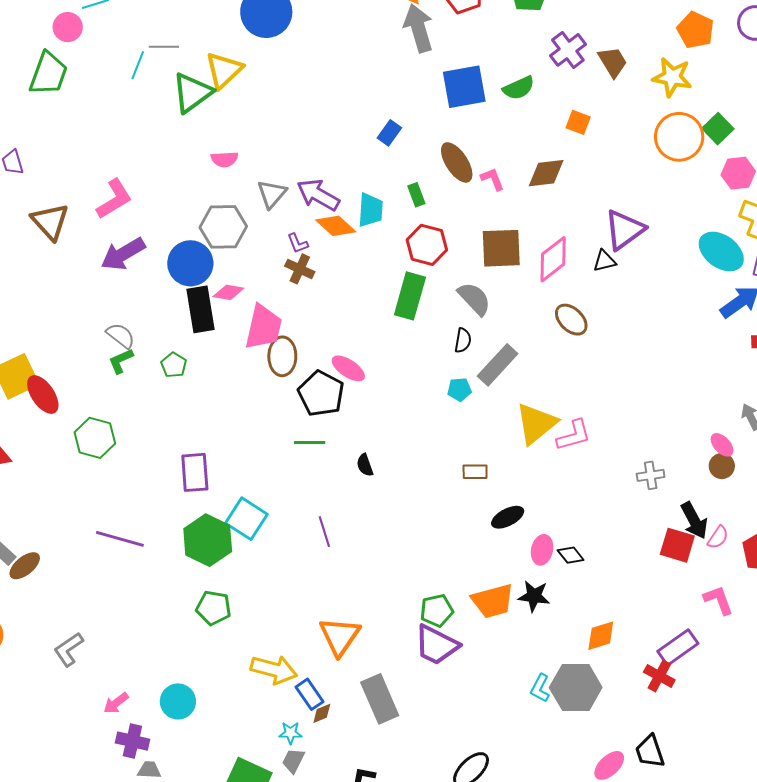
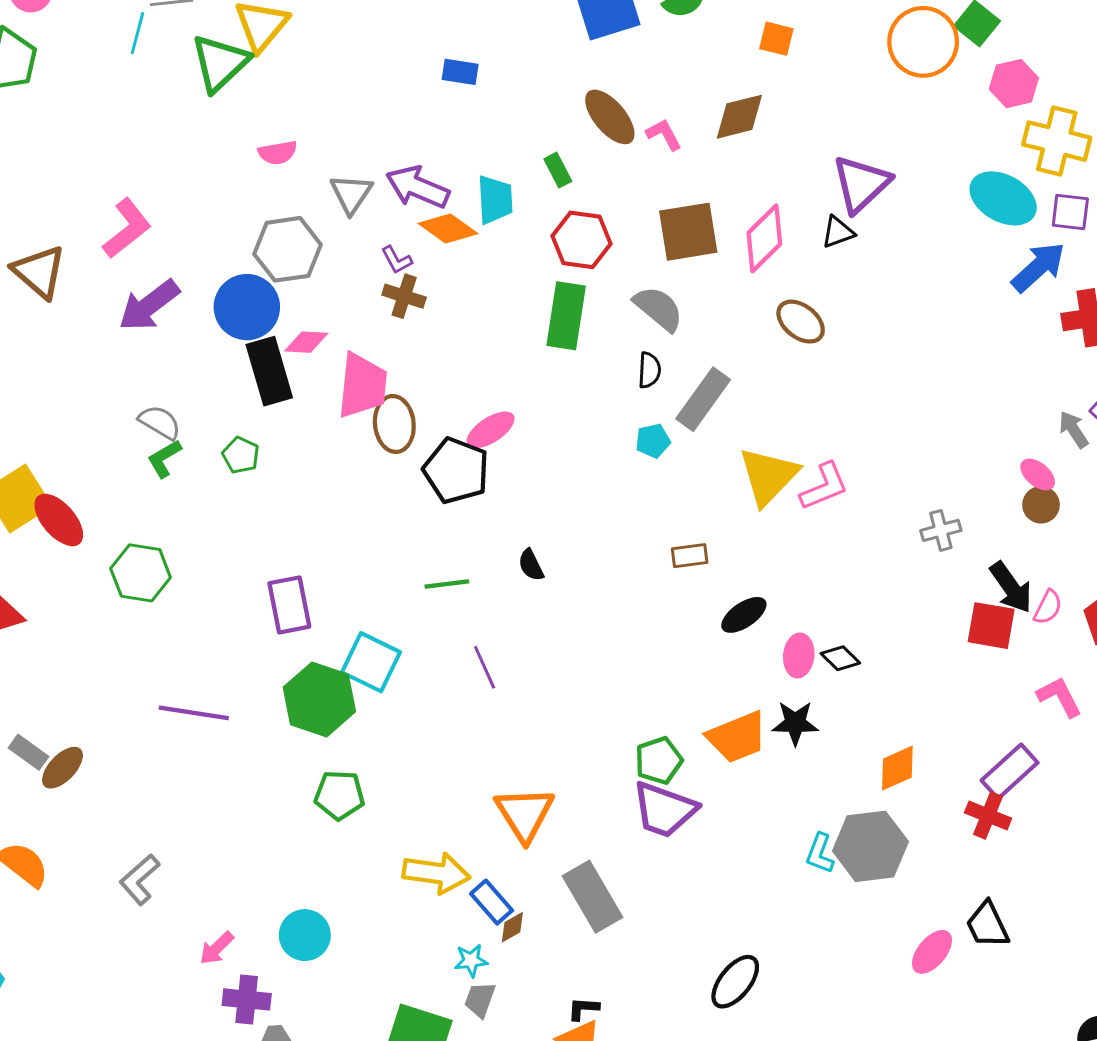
blue rectangle: (389, 133) -> (460, 72), moved, turned 70
pink ellipse: (348, 368) -> (491, 430), turned -60
green line: (310, 442) -> (447, 584), moved

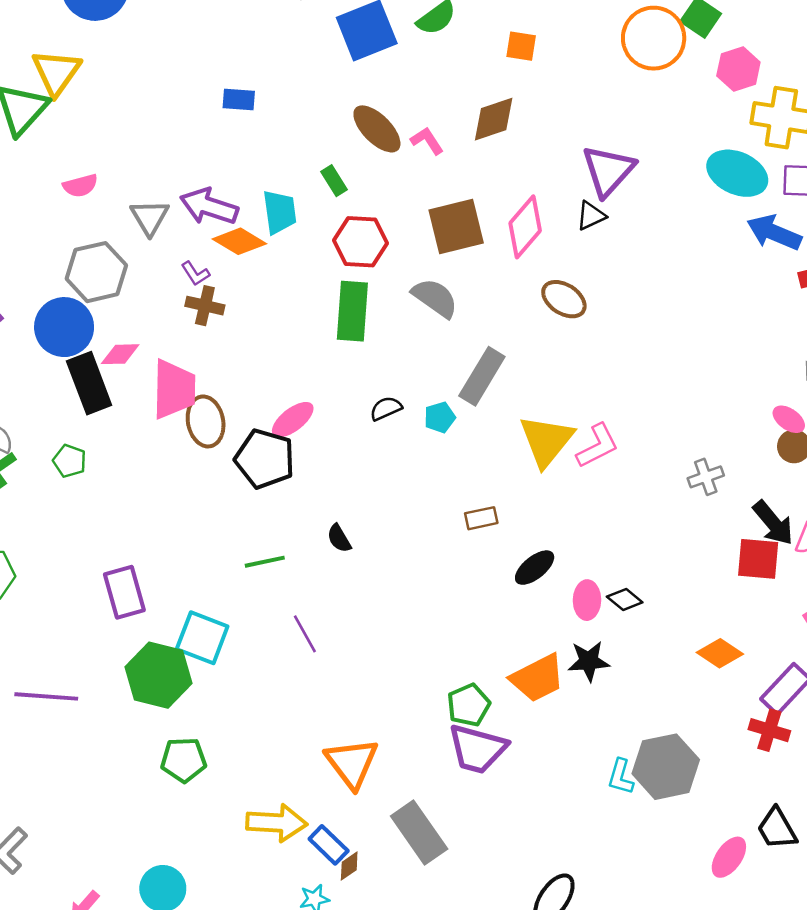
blue arrow: (1038, 267) -> (774, 233), turned -110
black semicircle: (649, 370) -> (386, 408), moved, turned -112
orange diamond: (897, 768) -> (720, 653), moved, turned 63

